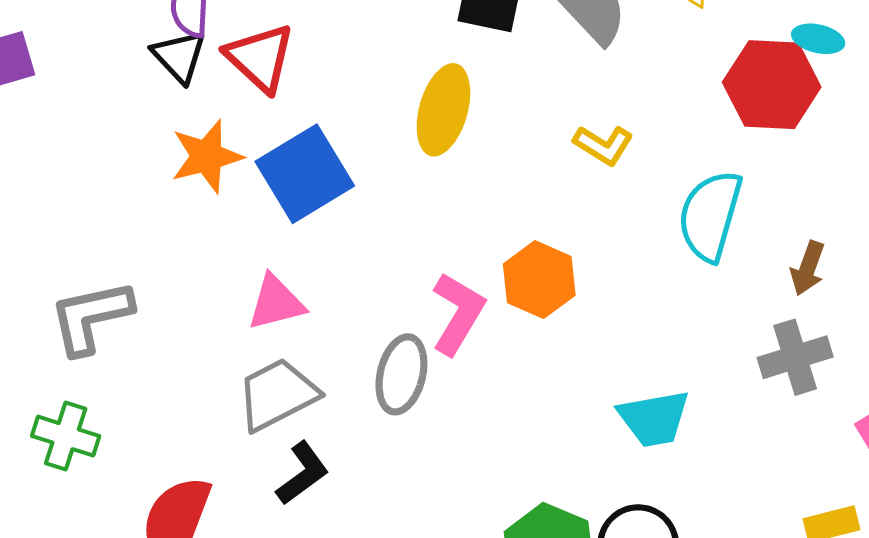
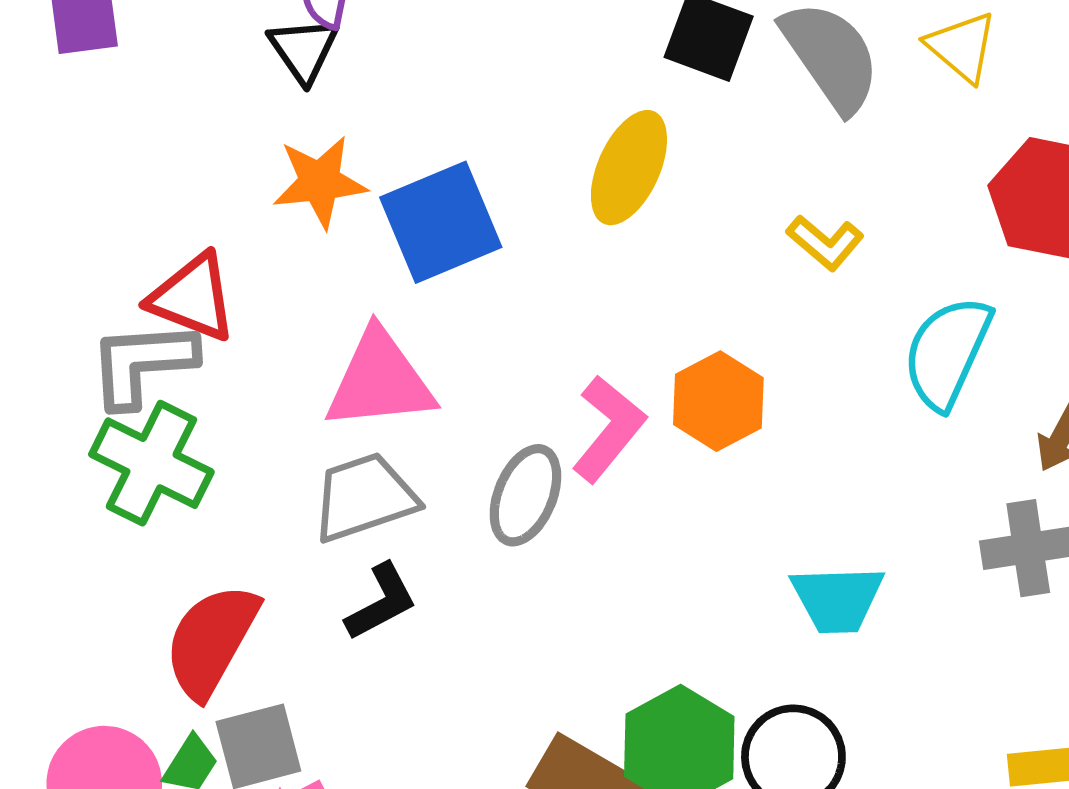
red triangle: (260, 58) -> (193, 297), moved, turned -30
pink triangle: (276, 303) -> (380, 380), size x1.5
green cross: (66, 436) -> (151, 463), moved, size x1.4

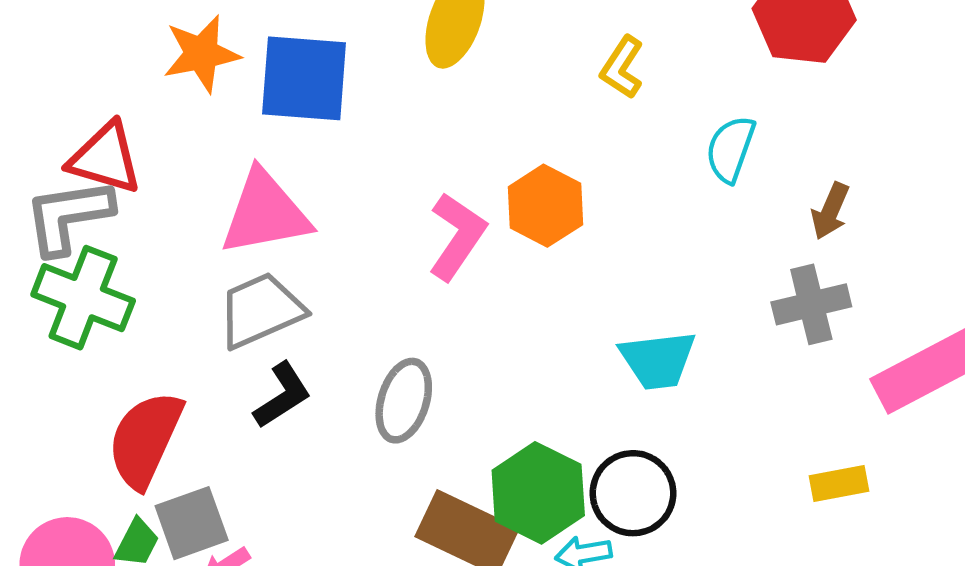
blue square: (441, 222) -> (304, 78), turned 32
yellow L-shape: (825, 243) -> (622, 67), turned 88
cyan semicircle: (947, 352) -> (730, 149), size x0.7
gray ellipse: (525, 495) -> (404, 401), moved

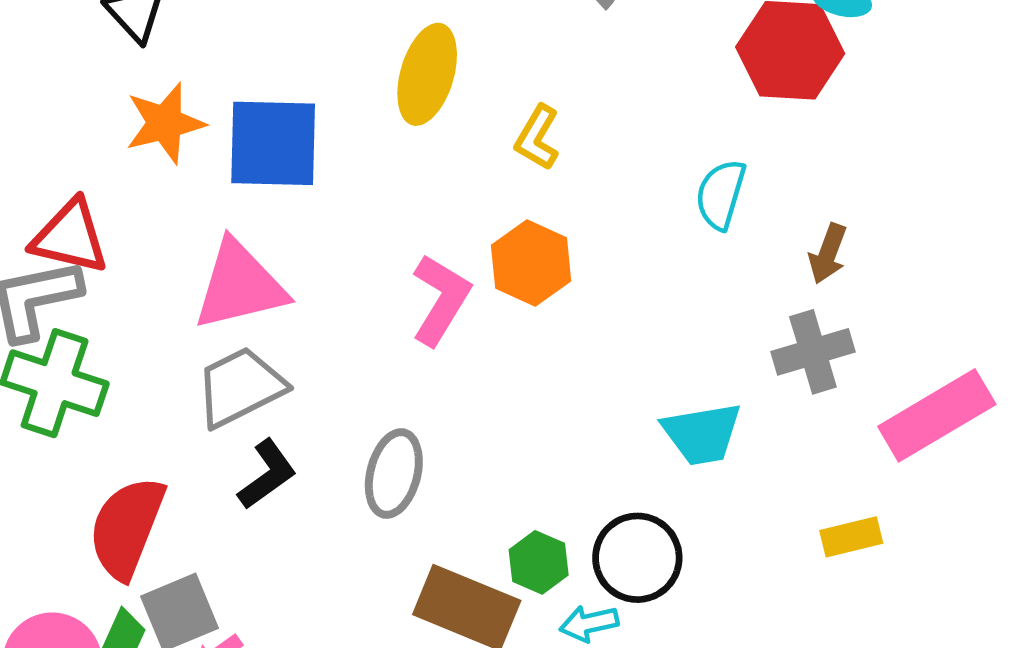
yellow L-shape: (622, 67) -> (537, 138), moved
cyan trapezoid: (658, 360) -> (702, 434), moved
green hexagon: (538, 493) -> (539, 562), size x0.6

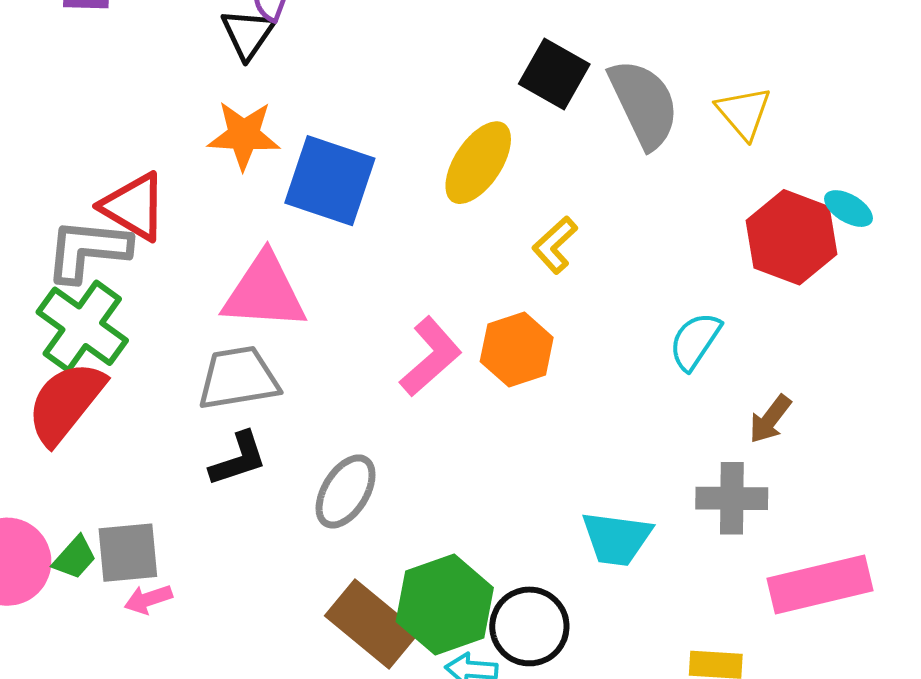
red semicircle: (127, 528) -> (66, 403), moved
green hexagon: (539, 562) -> (445, 605), size x1.8

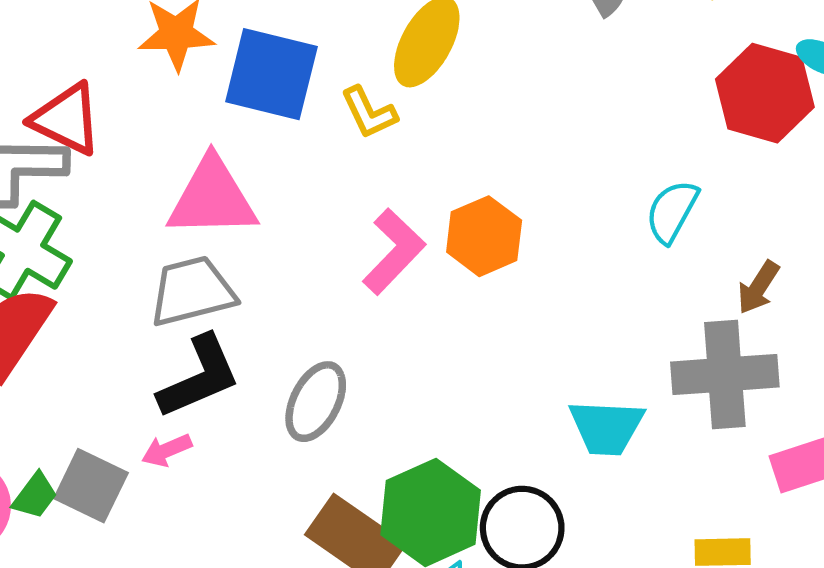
yellow L-shape: (555, 245) -> (369, 113), moved, turned -68
black L-shape: (238, 459) -> (199, 377), size x1.4
gray cross: (732, 498) -> (725, 375), size x1.4
gray square: (128, 553) -> (91, 486), turned 36
pink arrow: (148, 599) -> (167, 450), moved

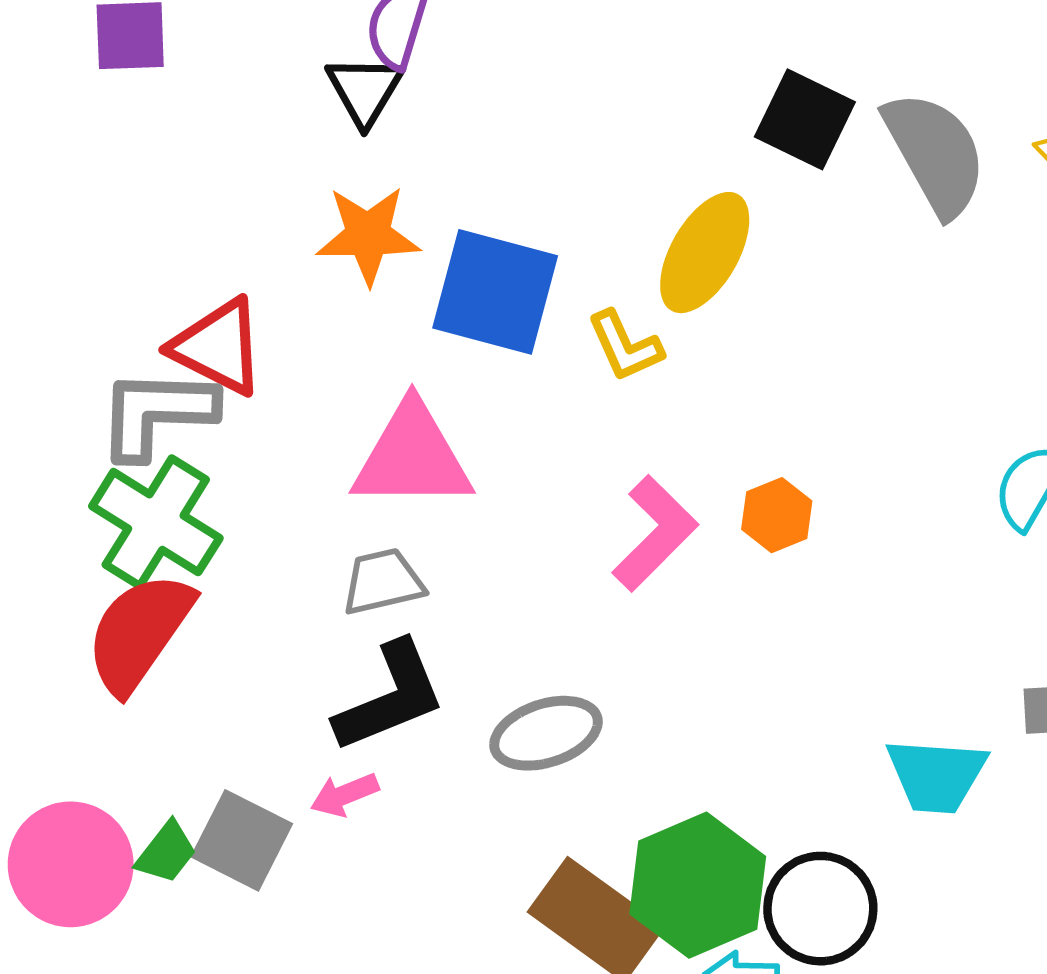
orange hexagon: (484, 236) -> (777, 515), size x0.7
gray trapezoid: (192, 291) -> (383, 582), size x0.7
gray ellipse: (316, 402) -> (546, 733), turned 44

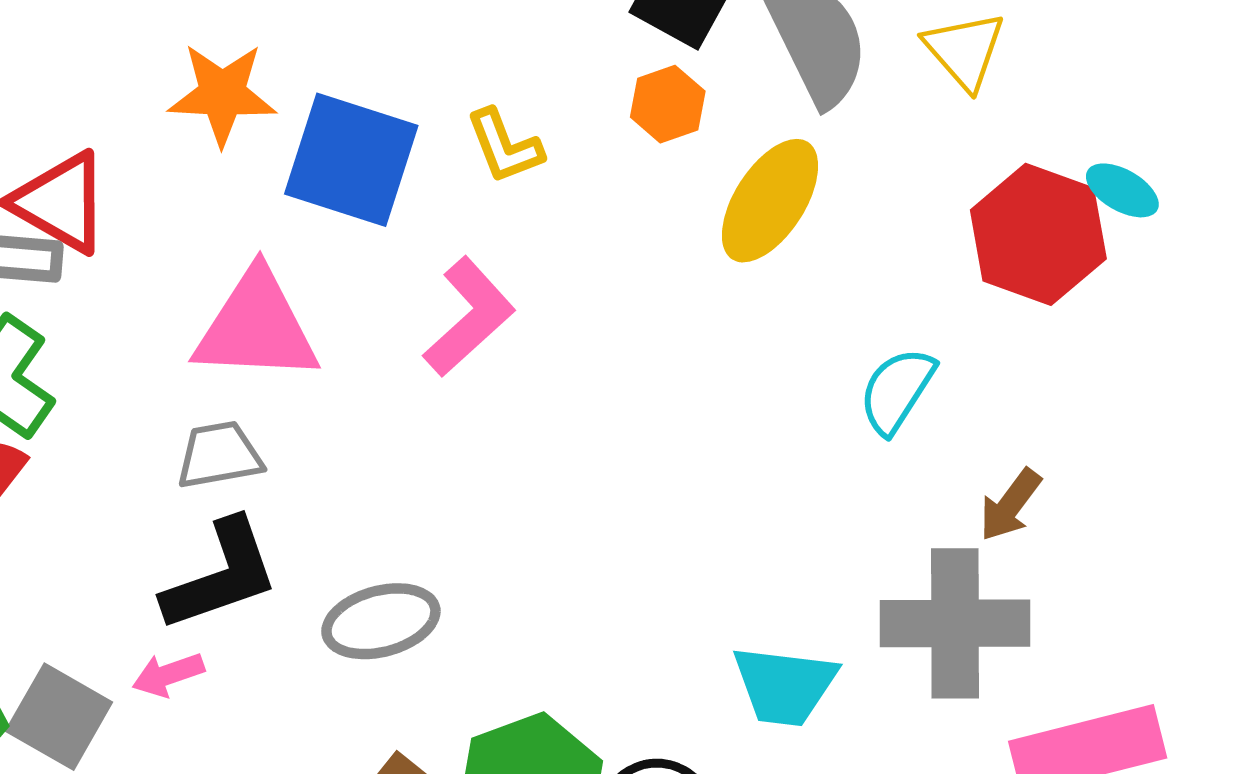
yellow ellipse: (705, 253) -> (770, 201), moved
yellow L-shape: (625, 346) -> (504, 146), moved
orange hexagon: (777, 515) -> (668, 104), moved
pink L-shape: (655, 533) -> (469, 317), moved

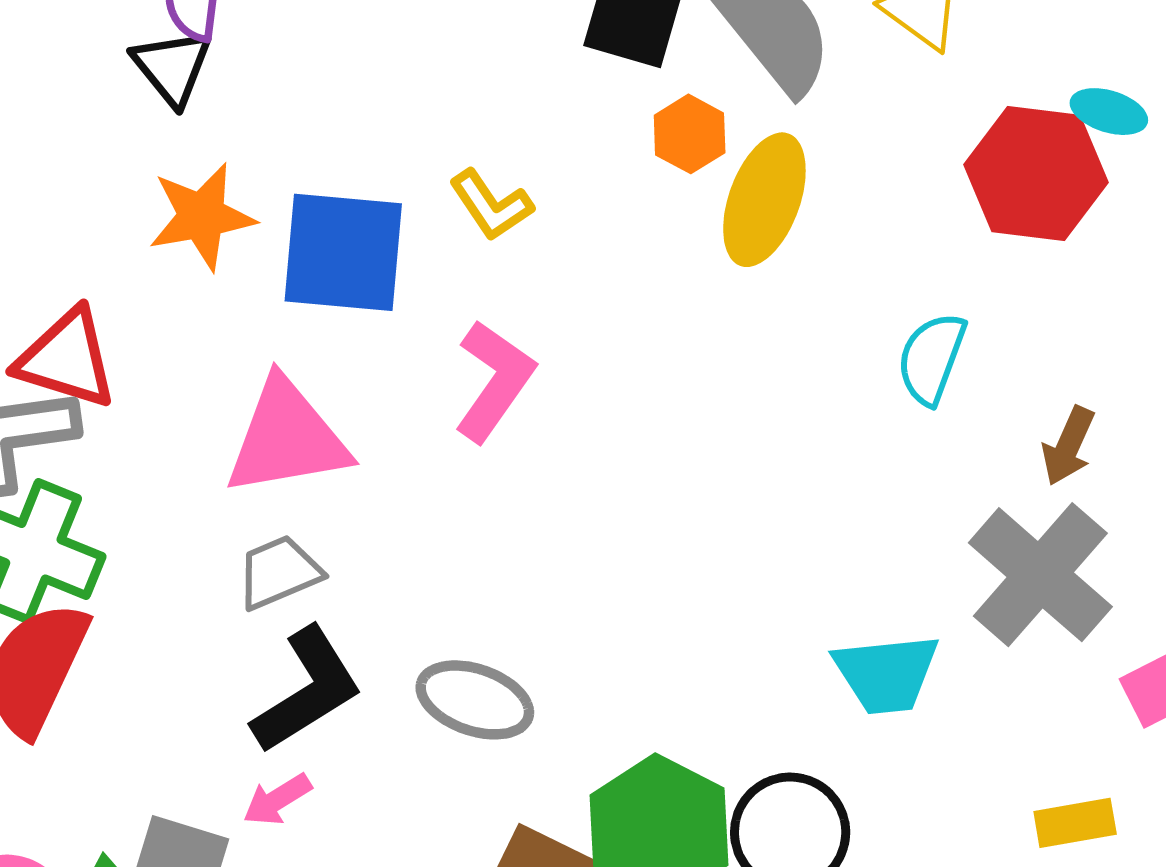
orange hexagon: (668, 104) -> (690, 134), moved
gray ellipse: (381, 621) -> (475, 700), turned 47
gray cross: (955, 623) -> (1040, 575), turned -36

